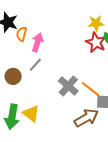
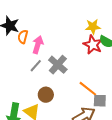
brown circle: (13, 76) -> (46, 95), moved
gray cross: (68, 86) -> (58, 65), moved

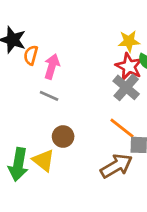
gray cross: (58, 65) -> (126, 87), moved
gray line: (36, 66) -> (49, 96), turned 72

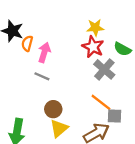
yellow star: (129, 41) -> (95, 28), moved
red star: (129, 66) -> (93, 47), moved
yellow triangle: (43, 160) -> (59, 128), moved, turned 42

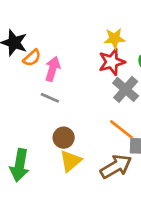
orange semicircle: (27, 43) -> (32, 58), turned -147
red star: (93, 47) -> (112, 62), turned 30

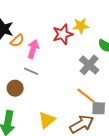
red star: (112, 62) -> (63, 34), moved
brown circle: (64, 138) -> (15, 88), moved

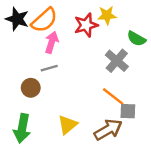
orange semicircle: (17, 41) -> (44, 20), moved, size x1.6
gray line: (31, 71) -> (49, 68), turned -40

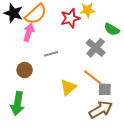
pink arrow: (52, 42) -> (29, 32), moved
gray line: (49, 68) -> (51, 54), moved
yellow triangle: (68, 125) -> (68, 87), moved
brown arrow: (108, 130) -> (101, 110), moved

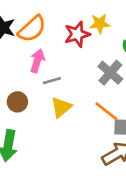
pink arrow: (29, 32) -> (37, 61), moved
yellow triangle: (68, 87) -> (61, 107), moved

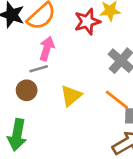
gray line: (52, 81) -> (39, 69), moved

